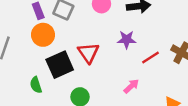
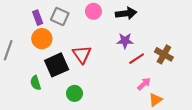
purple star: (127, 40) -> (125, 41), moved
pink arrow: (131, 86) -> (144, 84), moved

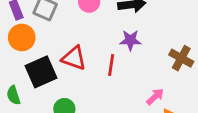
red triangle: (82, 54) -> (74, 58), turned -36
red line: (137, 59) -> (111, 65), moved, turned -49

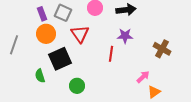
red triangle: (74, 58) -> (80, 34), moved, turned 36

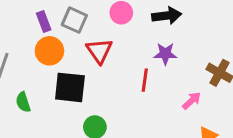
black square: (60, 59) -> (70, 87), turned 30
green semicircle: (40, 76) -> (23, 102), moved
pink arrow: (143, 77) -> (192, 101), moved

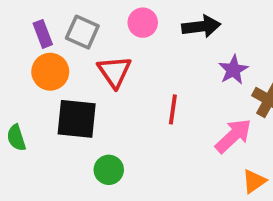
purple star: (165, 54) -> (233, 70), moved, turned -30
pink arrow: (192, 101) -> (233, 136), size x1.5

